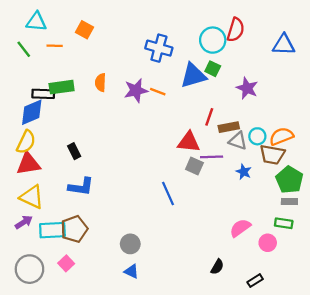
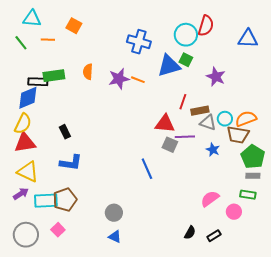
black rectangle: (255, 281) -> (214, 236), moved

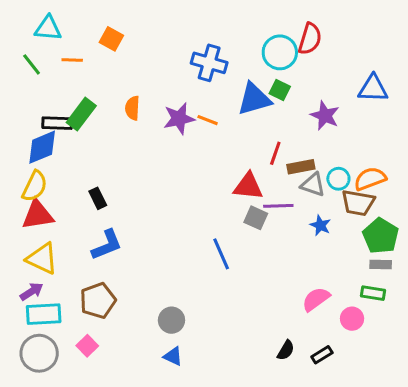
blue triangle: (248, 39) -> (373, 88), moved
green rectangle: (54, 76) -> (81, 114), turned -45
blue L-shape: (71, 163) -> (107, 245), turned -30
cyan rectangle: (46, 201) -> (44, 314), moved

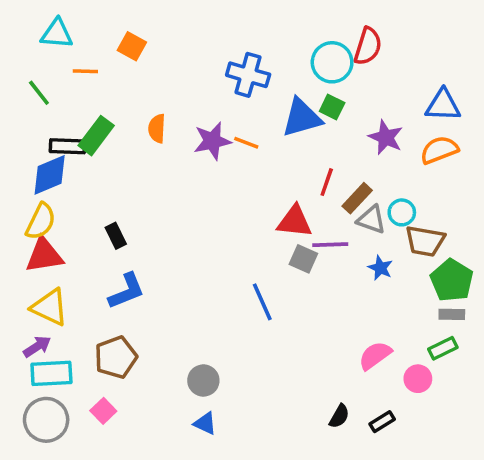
green line: (32, 64) -> (39, 93), moved
brown rectangle: (301, 167) -> (357, 198), turned -36
orange semicircle: (370, 179) -> (439, 150), moved
green rectangle: (373, 293) -> (443, 348), turned -35

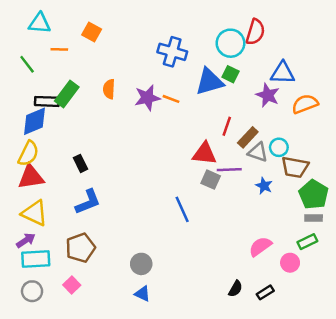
blue triangle: (443, 105) -> (283, 73), moved
gray circle: (46, 420) -> (32, 291), size x0.7

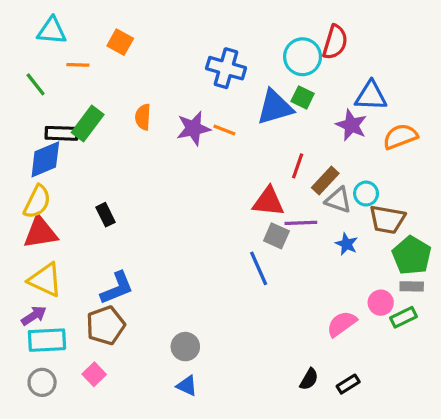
blue L-shape: (88, 202) -> (117, 288), moved
blue line: (182, 209) -> (259, 268), moved
pink circle: (290, 263) -> (381, 303), moved

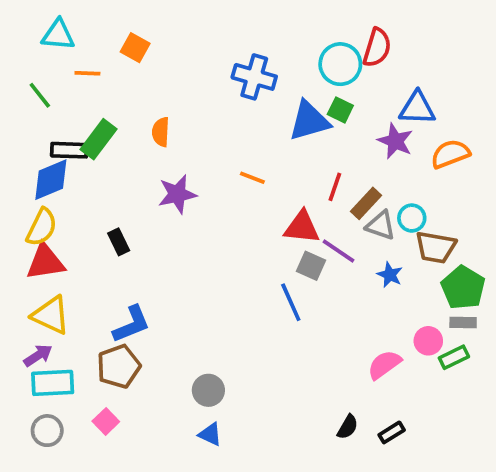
purple star: (193, 128) -> (177, 194), moved
orange line: (224, 130) -> (252, 178), moved
purple line: (301, 223) -> (339, 251), turned 36

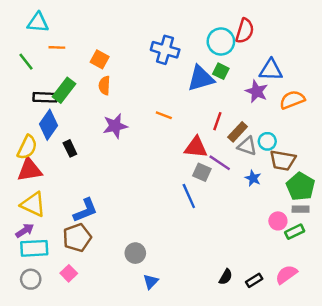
orange square: (135, 48) -> (100, 59), moved
blue diamond: (51, 180) -> (49, 125), moved, turned -32
black rectangle: (119, 242) -> (70, 148), moved
pink semicircle: (384, 365) -> (286, 274), moved
blue triangle: (210, 434) -> (151, 282), moved, turned 49

